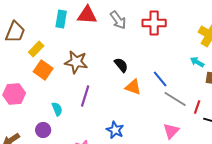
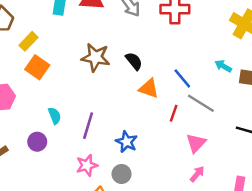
brown star: (76, 62) -> (96, 57), moved
cyan arrow: (197, 62) -> (223, 66), moved
purple line: (85, 96) -> (88, 126), moved
red line: (197, 107) -> (174, 113), moved

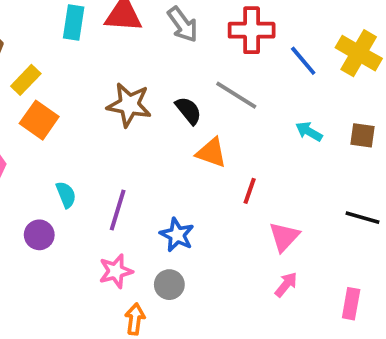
cyan arrow: (223, 66) -> (309, 132), moved
blue line: (182, 78) -> (303, 61), moved
gray line: (201, 103) -> (236, 95), moved

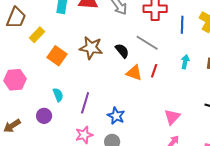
blue line: (303, 61) -> (182, 25), turned 42
orange square: (39, 120) -> (57, 56), moved
cyan arrow: (309, 132) -> (185, 62), turned 72
red line: (250, 191) -> (154, 71), moved

